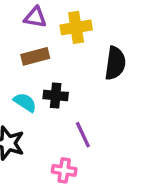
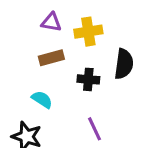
black cross: (56, 96) -> (88, 79), moved

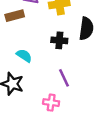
brown rectangle: (51, 58) -> (15, 16), moved

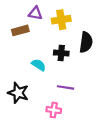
cyan semicircle: (24, 56) -> (39, 65), moved
purple line: (64, 78) -> (66, 87), turned -56

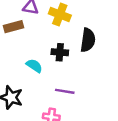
yellow cross: (61, 20) -> (60, 14), turned 30

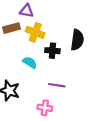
yellow cross: (60, 14) -> (35, 32), moved

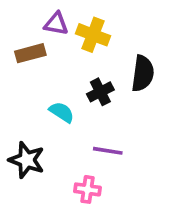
yellow cross: (35, 32) -> (93, 35), moved
black cross: (52, 51) -> (100, 92), turned -32

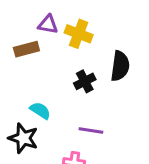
cyan semicircle: (62, 112) -> (40, 111), moved

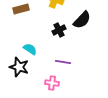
black semicircle: (120, 66) -> (82, 20), turned 36

